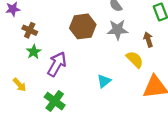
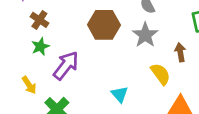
gray star: (118, 30) -> (145, 35), turned 30
cyan triangle: (104, 81) -> (120, 94), turned -40
yellow arrow: (20, 85) -> (29, 85), moved

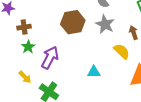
brown cross: (39, 20) -> (24, 27), turned -32
cyan triangle: (120, 94) -> (94, 72), turned -40

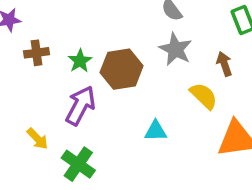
brown hexagon: (73, 22) -> (122, 69), moved
green star: (28, 47) -> (80, 61), moved

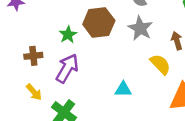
brown cross: (37, 53) -> (33, 56), moved
brown hexagon: (122, 69) -> (99, 22), moved

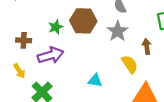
purple arrow: (67, 68) -> (51, 55), turned 35

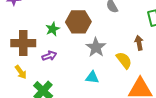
gray star: (118, 31) -> (96, 47), moved
brown cross: (24, 40) -> (23, 43), size x1.6
purple arrow: (51, 55) -> (49, 56), size x0.6

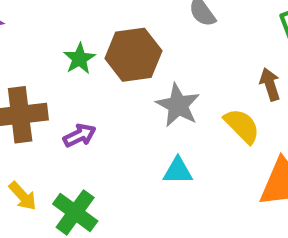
green star: (53, 29) -> (79, 59), moved
yellow arrow: (21, 72) -> (23, 196), moved

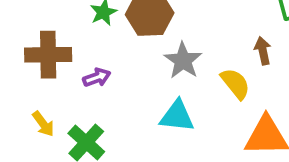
cyan triangle: (178, 171) -> (177, 116), size x1.4

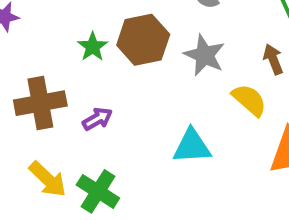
gray star: (183, 61) -> (204, 55), moved
yellow arrow: (43, 124) -> (48, 179), size x1.4

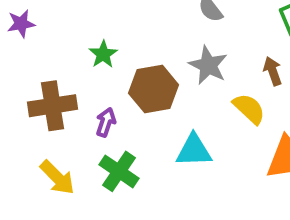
brown hexagon: (143, 40) -> (154, 89), moved
purple arrow: (97, 119) -> (106, 122), turned -44
green cross: (98, 191) -> (119, 171), moved

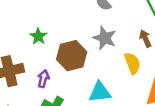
yellow semicircle: (249, 109) -> (132, 63), turned 30

